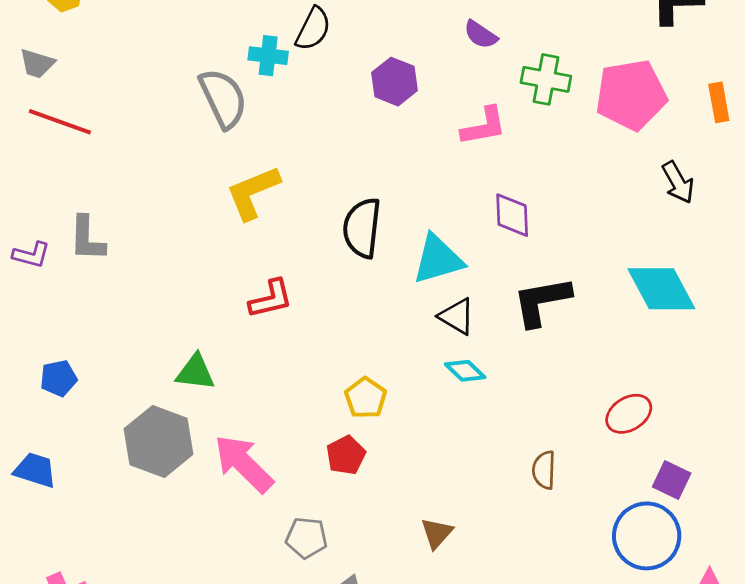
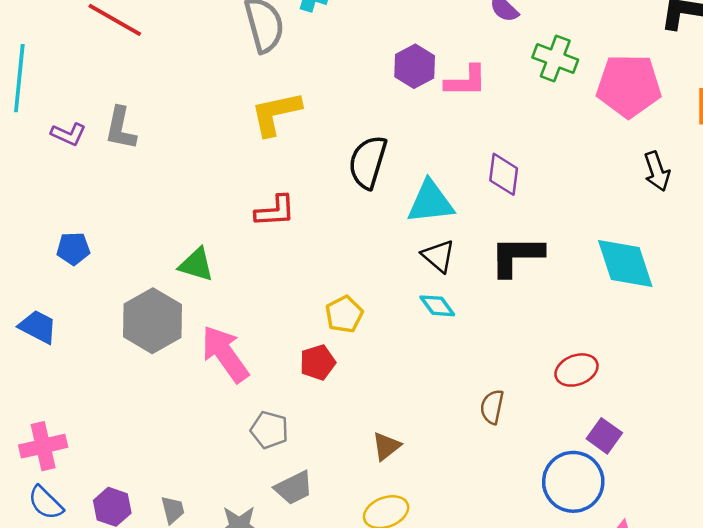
purple hexagon: (394, 82) -> (415, 66), moved
pink L-shape: (484, 126) -> (466, 81), moved

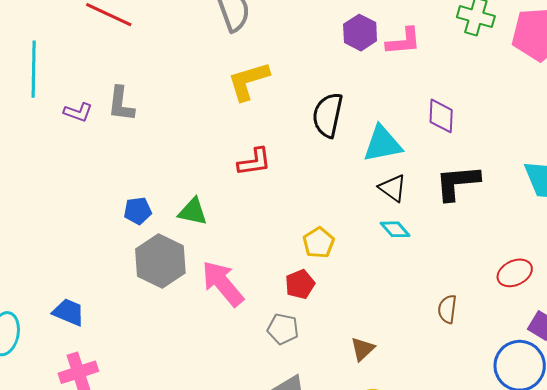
blue pentagon: (73, 249) -> (138, 211), moved
blue trapezoid: (38, 327) -> (69, 312), moved
gray pentagon: (269, 430) -> (283, 329), moved

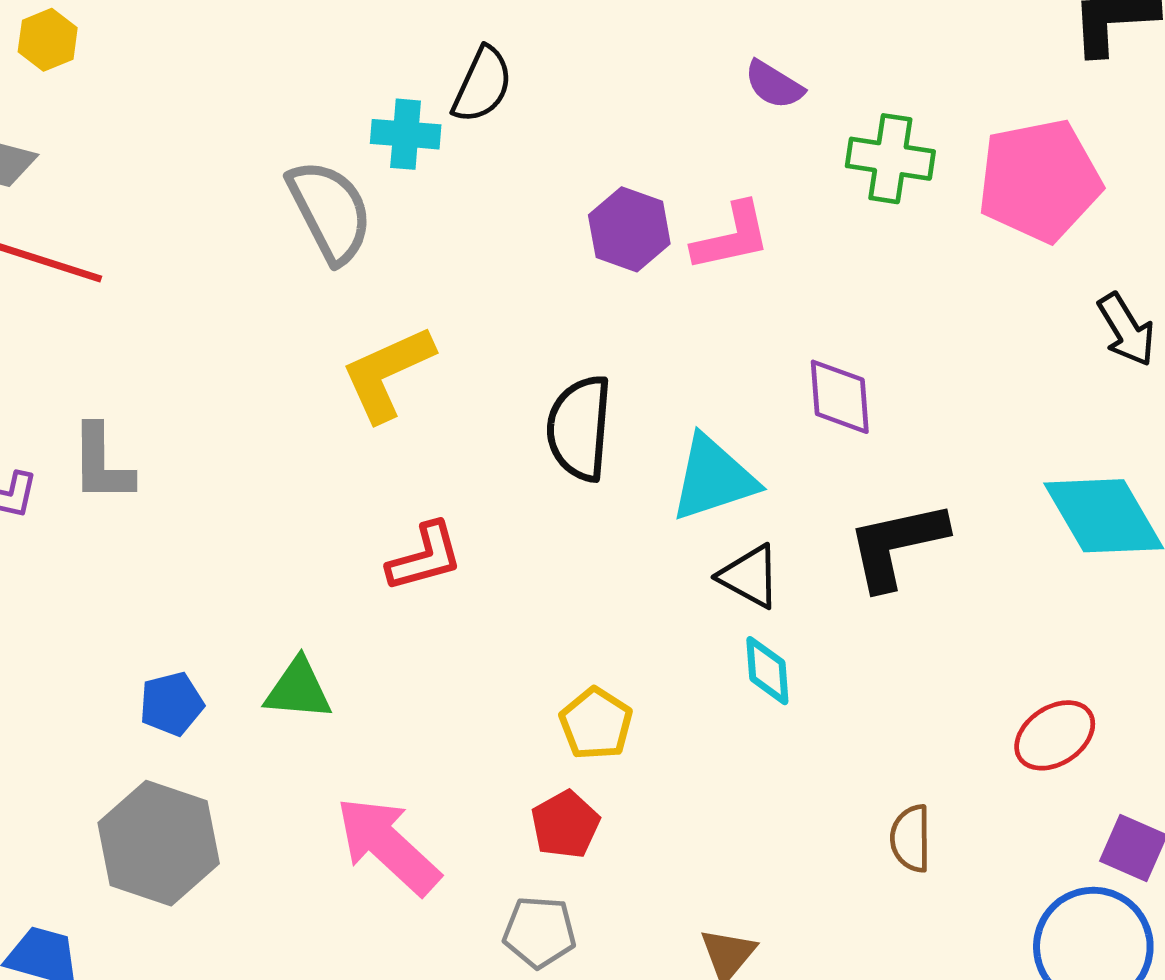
cyan diamond: (395, 229) -> (767, 671), turned 44
gray hexagon: (160, 261) -> (159, 843), moved

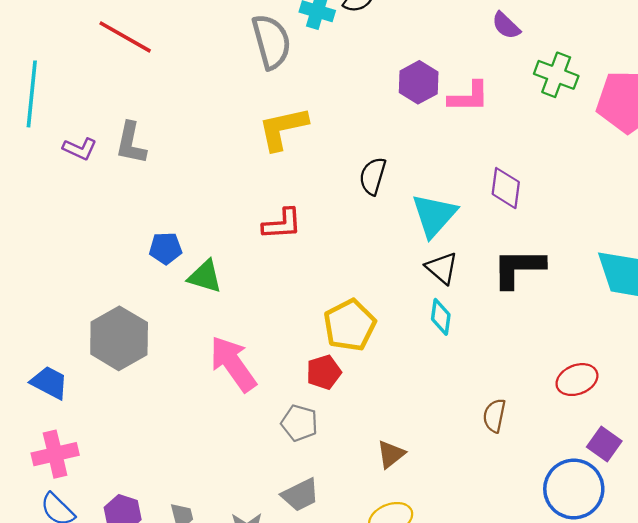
black semicircle: (579, 428) -> (373, 176), size x0.7
cyan triangle: (713, 478) -> (434, 215), turned -42
blue pentagon: (172, 704) -> (166, 248), moved
yellow pentagon: (596, 724) -> (350, 325), size x1.4

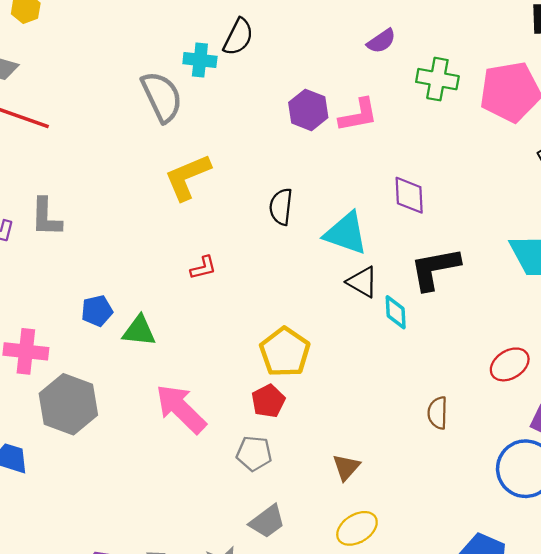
purple semicircle: (506, 26) -> (381, 41), turned -68
cyan triangle: (434, 215) -> (346, 233), turned -42
red L-shape: (282, 224) -> (203, 268), size x0.7
cyan diamond: (441, 317) -> (396, 312), moved
pink cross: (55, 454) -> (26, 351), moved, turned 30

